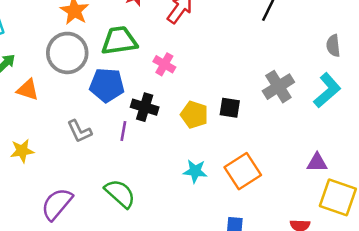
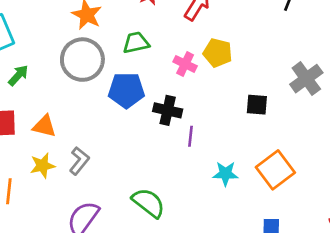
green trapezoid: (119, 41) -> (136, 43), size x0.7
orange triangle: (28, 90) -> (44, 126), moved
yellow pentagon: (194, 115) -> (218, 53), moved
gray L-shape: (79, 131) -> (79, 161), moved, turned -112
purple line: (123, 131) -> (191, 136), moved

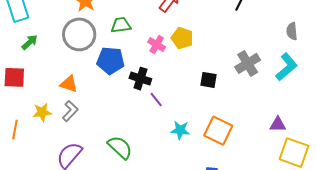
orange triangle: (44, 126) -> (69, 84), moved
purple line: (191, 136) -> (156, 100), turned -49
orange square: (275, 170) -> (218, 131), turned -32

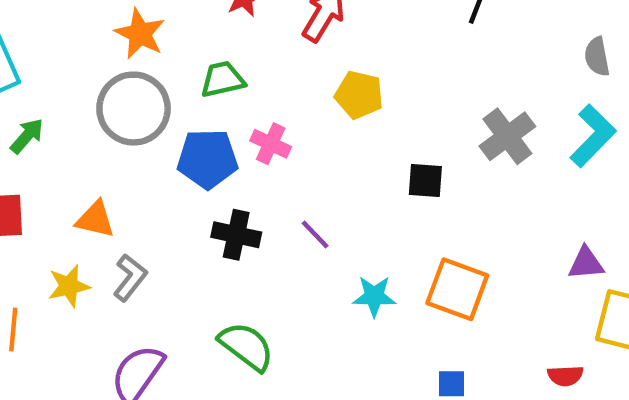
pink cross: (157, 44) -> (271, 144), moved
black cross: (140, 79) -> (236, 235), moved
orange triangle: (69, 84) -> (95, 219), moved

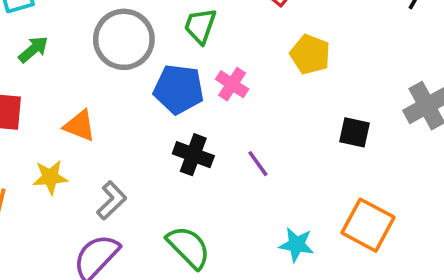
green trapezoid: (223, 79) -> (200, 26), turned -66
gray L-shape: (130, 278) -> (112, 200), moved
cyan star: (374, 296) -> (296, 245), moved

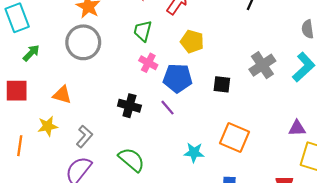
green trapezoid: (200, 26) -> (143, 31), moved
blue pentagon: (179, 89) -> (178, 78), moved

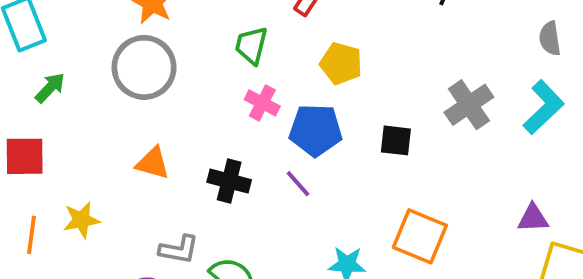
orange triangle: (62, 95) -> (153, 163), moved
gray L-shape: (84, 136) -> (179, 249), moved, turned 60
orange line: (20, 146) -> (32, 235), moved

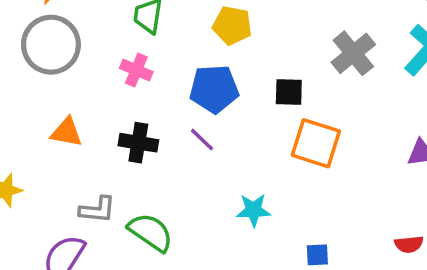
pink cross: (262, 103) -> (136, 70), moved
orange square: (420, 236) -> (316, 143), moved

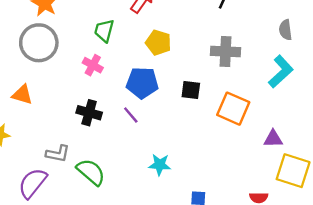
gray cross: (353, 53) -> (226, 51), moved, turned 36
orange triangle: (67, 132) -> (22, 95), moved
orange square: (316, 143) -> (233, 109), moved

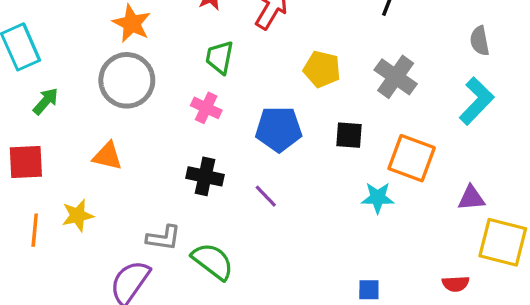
yellow pentagon: (158, 43) -> (322, 69), moved
gray cross: (226, 51) -> (396, 77), turned 36
purple line: (131, 115) -> (266, 196), moved
cyan star: (160, 165) -> (378, 198), moved

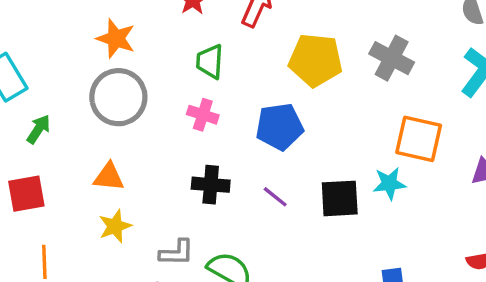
yellow pentagon: (322, 69) -> (316, 60), size x1.4
black square: (349, 135) -> (340, 198), moved, size x1.4
yellow star: (78, 215) -> (115, 226), moved

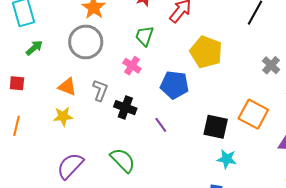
gray cross: (392, 58) -> (271, 65), moved, size x0.7
cyan star: (389, 183) -> (227, 159), moved
red square: (26, 194) -> (17, 83), size x0.7
black square: (340, 198) -> (216, 127), moved
gray L-shape: (177, 253) -> (100, 90), moved, turned -85

